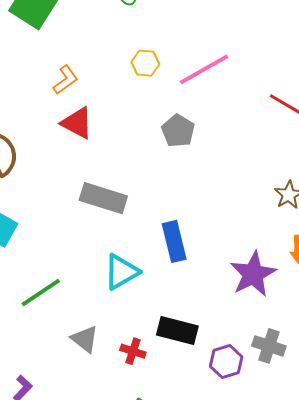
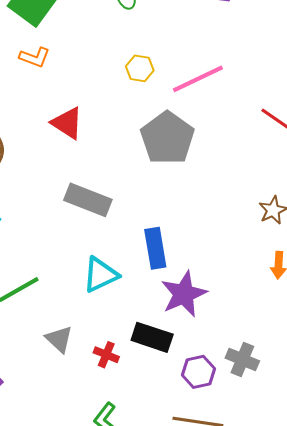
orange L-shape: (65, 80) -> (35, 57), moved, turned 52
gray pentagon: (178, 131) -> (167, 138), size x1.6
purple star: (253, 274) -> (184, 294), moved

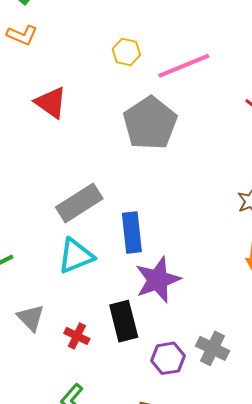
gray rectangle: (88, 200) -> (79, 203), moved, turned -57
black rectangle: (152, 337) -> (124, 321), turned 54

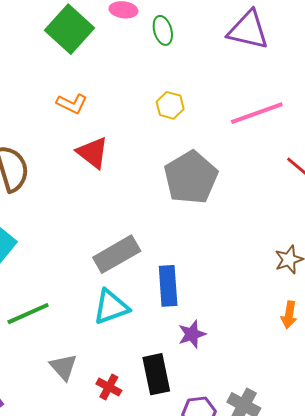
orange L-shape: (22, 35) -> (72, 104), moved
pink line: (184, 66) -> (257, 113), moved
purple star: (158, 280) -> (192, 334), size x0.6

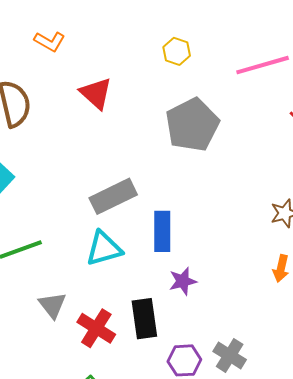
orange L-shape: (72, 104) -> (50, 41), moved
red cross: (109, 387) -> (96, 328), size x1.5

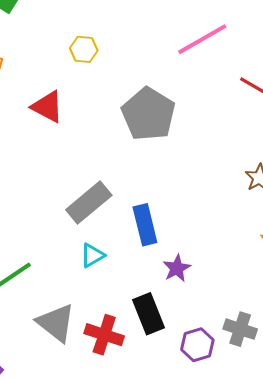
yellow hexagon: (177, 51) -> (84, 49), moved
cyan triangle: (104, 248) -> (92, 255), size x0.7
gray triangle: (52, 305) -> (56, 323), size x1.4

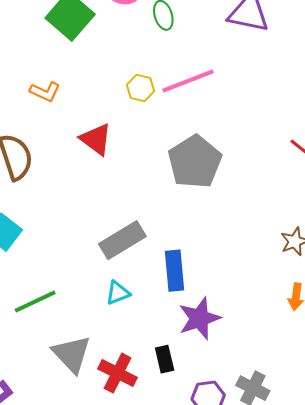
pink line: (202, 39) -> (188, 81), moved
purple star: (177, 268) -> (199, 318), size x1.5
black rectangle: (149, 314) -> (165, 359), size x0.7

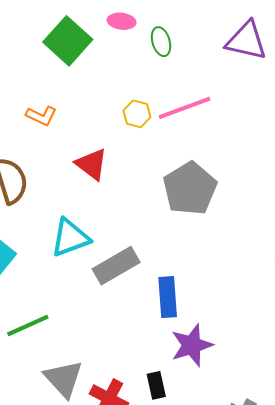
cyan triangle: (118, 293) -> (70, 238), moved, size x1.6

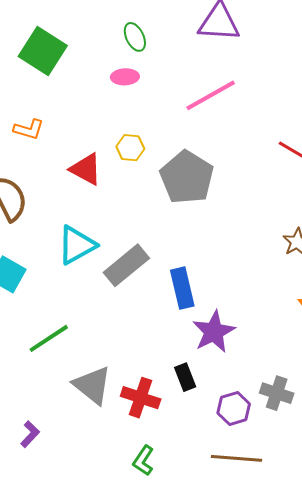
pink ellipse: (122, 21) -> (125, 77), moved
pink line: (185, 108) -> (211, 95), moved
yellow hexagon: (137, 114) -> (130, 148), moved

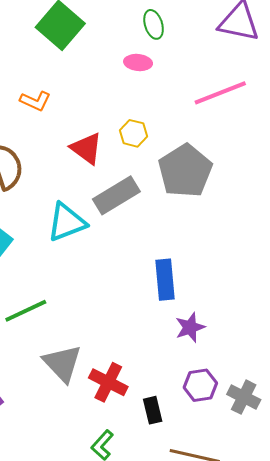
gray rectangle: (126, 265) -> (116, 195), moved
purple star: (214, 332) -> (190, 327), size x0.7
black rectangle: (185, 377) -> (153, 410), moved
purple hexagon: (234, 408) -> (200, 385), moved

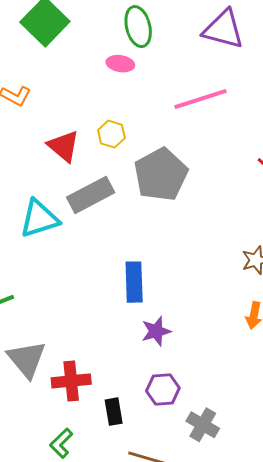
green ellipse: (154, 24) -> (138, 27), size x1.4
red cross: (108, 382) -> (71, 381), turned -36
gray cross: (244, 397) -> (203, 425), moved

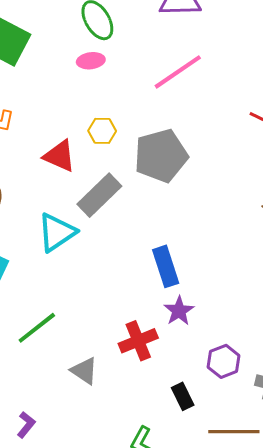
gray pentagon: (161, 175) -> (161, 156), turned 30
purple star: (156, 331) -> (179, 311), moved
gray triangle: (27, 359) -> (84, 371), size x0.7
red cross: (71, 381) -> (138, 341), moved

